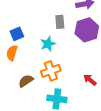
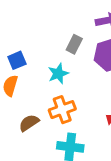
gray rectangle: (60, 22) -> (74, 44), turned 32

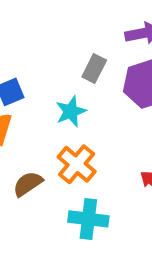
orange cross: (62, 110) -> (77, 164), turned -30

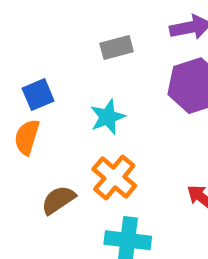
gray rectangle: (94, 68) -> (117, 47), moved, turned 48

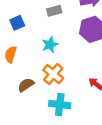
blue square: (38, 95) -> (17, 23), moved

